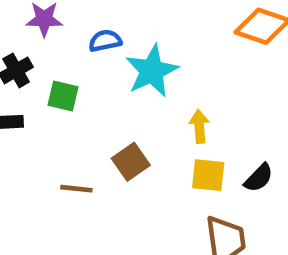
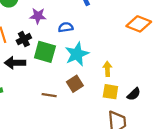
cyan star: (152, 71) -> (77, 54), moved
green square: (63, 96) -> (45, 52), size x1.5

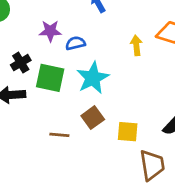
purple star: (38, 16) -> (50, 31), moved
yellow arrow: (107, 69) -> (136, 45), moved
yellow square: (110, 92) -> (128, 132), moved

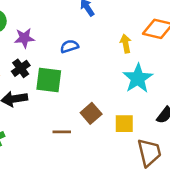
purple star: (50, 31) -> (24, 38), moved
cyan star: (93, 78) -> (138, 78), moved

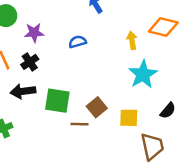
green square: (49, 80) -> (57, 101), moved
brown line: (62, 132) -> (79, 124), moved

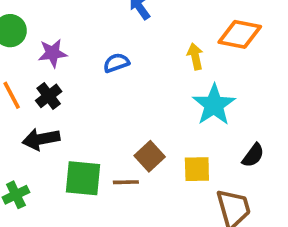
green square: (57, 101) -> (83, 178), moved

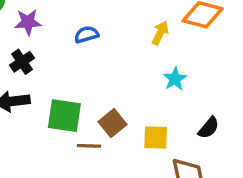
yellow arrow: (195, 56) -> (160, 33), turned 35
cyan star: (214, 105) -> (175, 79), size x0.6
green square: (83, 178) -> (64, 116), moved

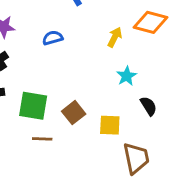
black semicircle: (209, 128) -> (149, 106), moved, turned -72
brown line: (89, 146) -> (42, 139), moved

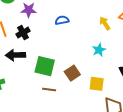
yellow arrow: (115, 37) -> (105, 23), turned -64
cyan star: (127, 76) -> (99, 50), moved

